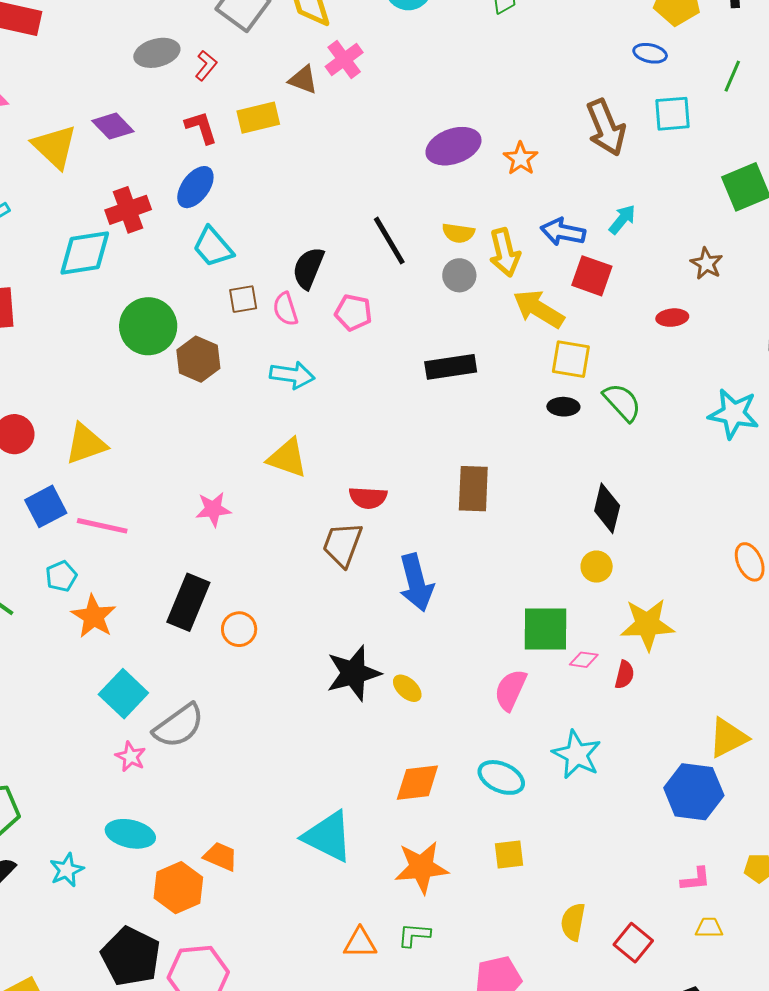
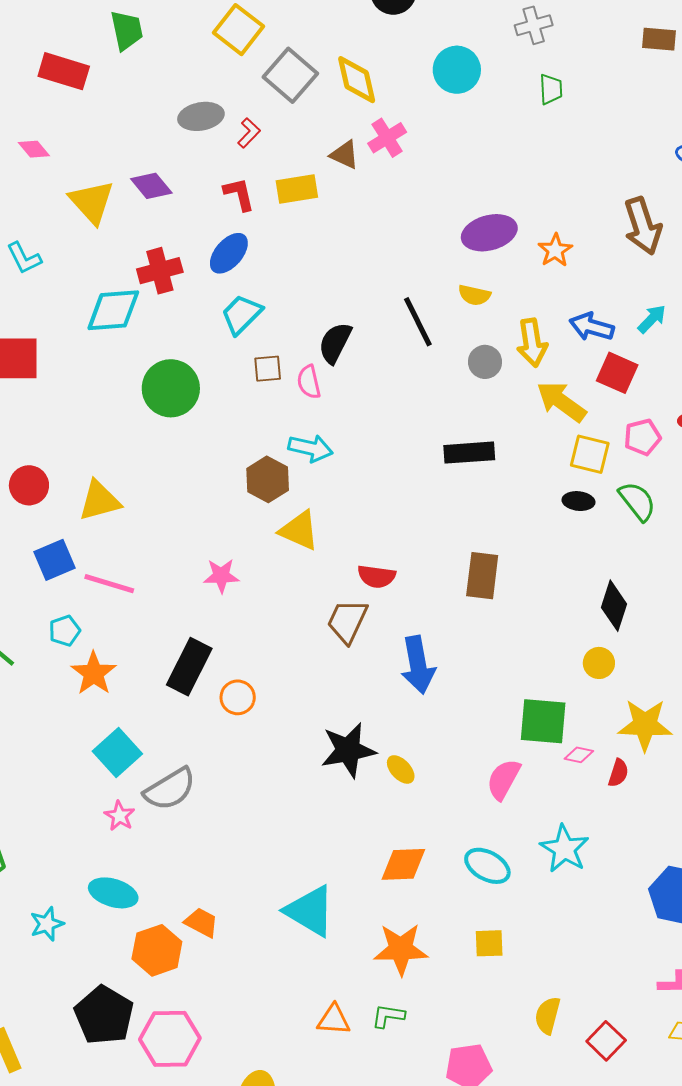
yellow semicircle: (458, 233) -> (474, 295), moved
cyan trapezoid: (213, 247) -> (242, 314), turned 81
pink pentagon: (353, 312) -> (642, 437), moved, turned -30
brown hexagon: (198, 359) -> (268, 479), moved

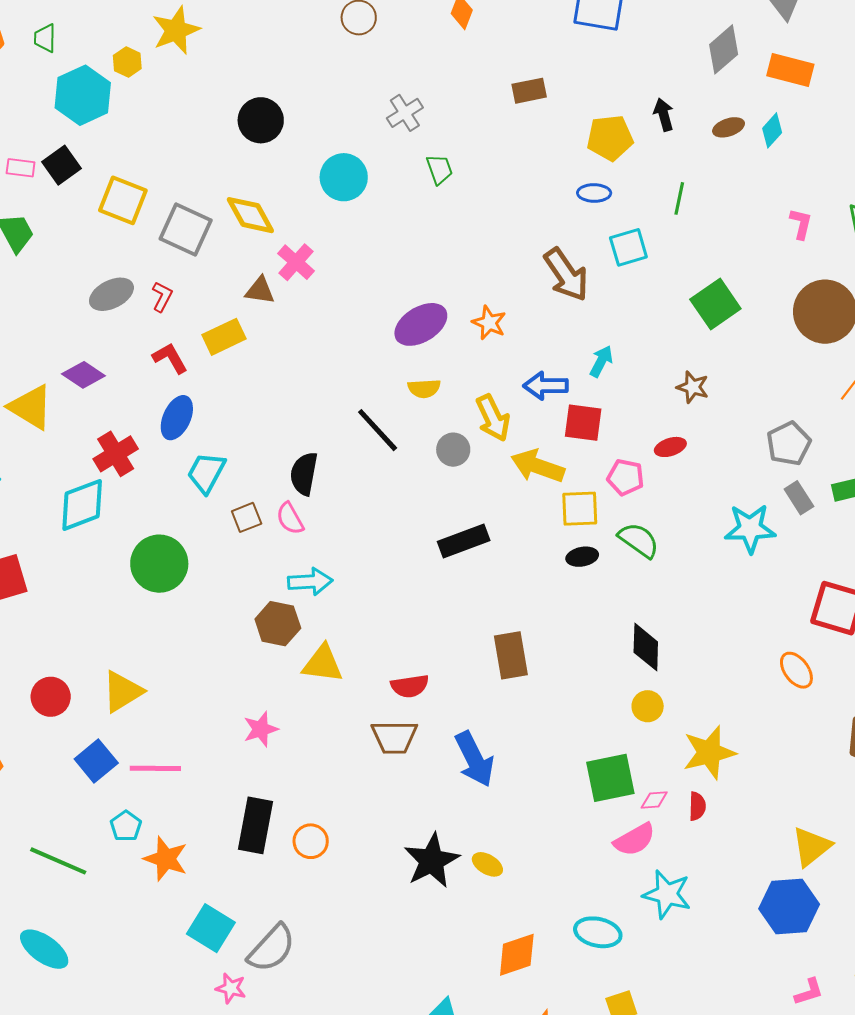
pink pentagon: (642, 437) -> (625, 477), turned -30
brown trapezoid: (347, 621) -> (394, 737), turned -99
pink semicircle: (504, 779) -> (635, 840), moved, turned -132

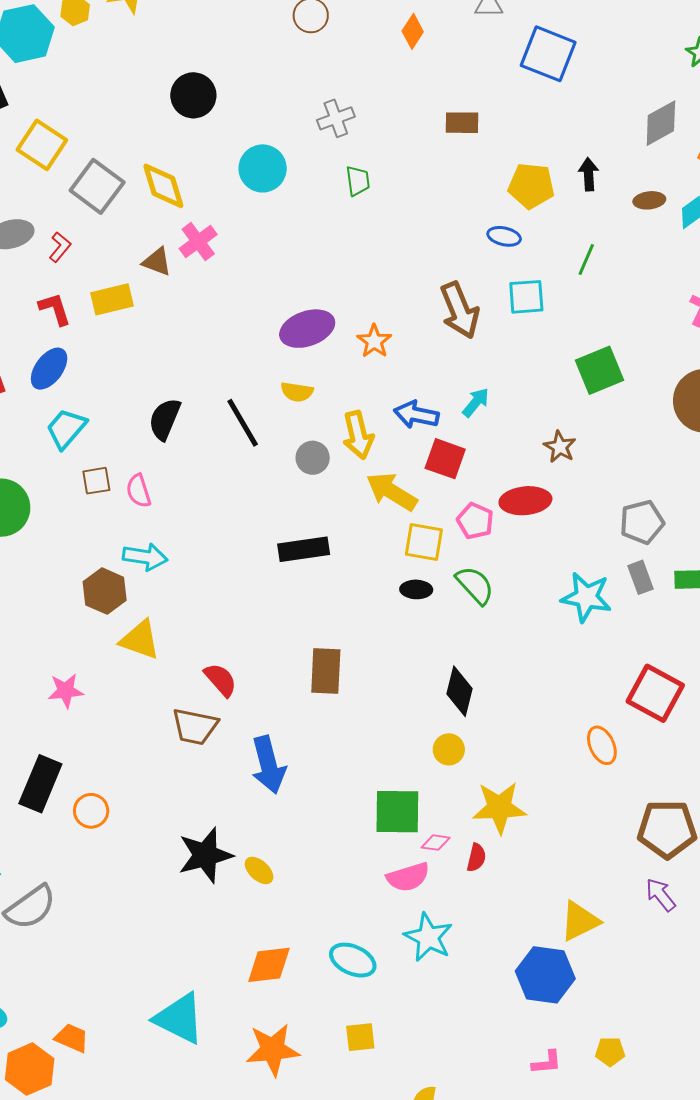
red ellipse: (670, 447) -> (525, 501), size x1.6
black semicircle: (304, 474) -> (165, 419), moved
red semicircle: (410, 686) -> (220, 680), turned -135

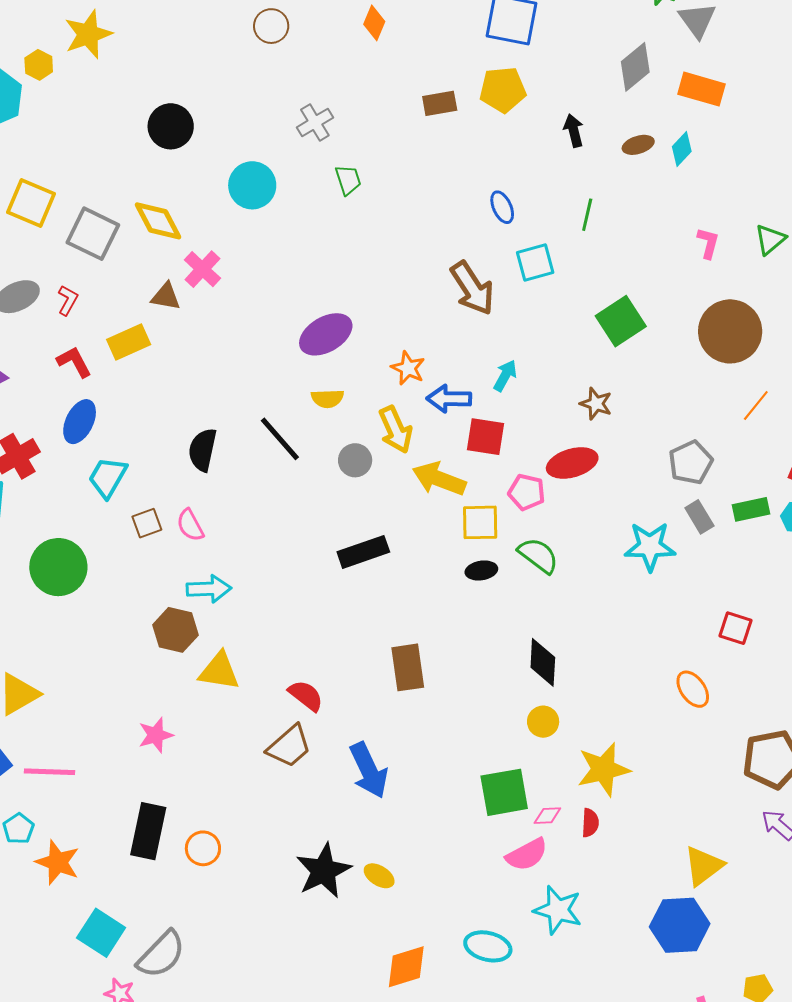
yellow pentagon: (531, 186) -> (503, 90), moved
blue ellipse: (504, 236) -> (502, 207), turned 64
orange star: (374, 341) -> (408, 368), moved
red square: (655, 693) -> (736, 628), size x0.6
brown trapezoid: (195, 727) -> (289, 746), turned -42

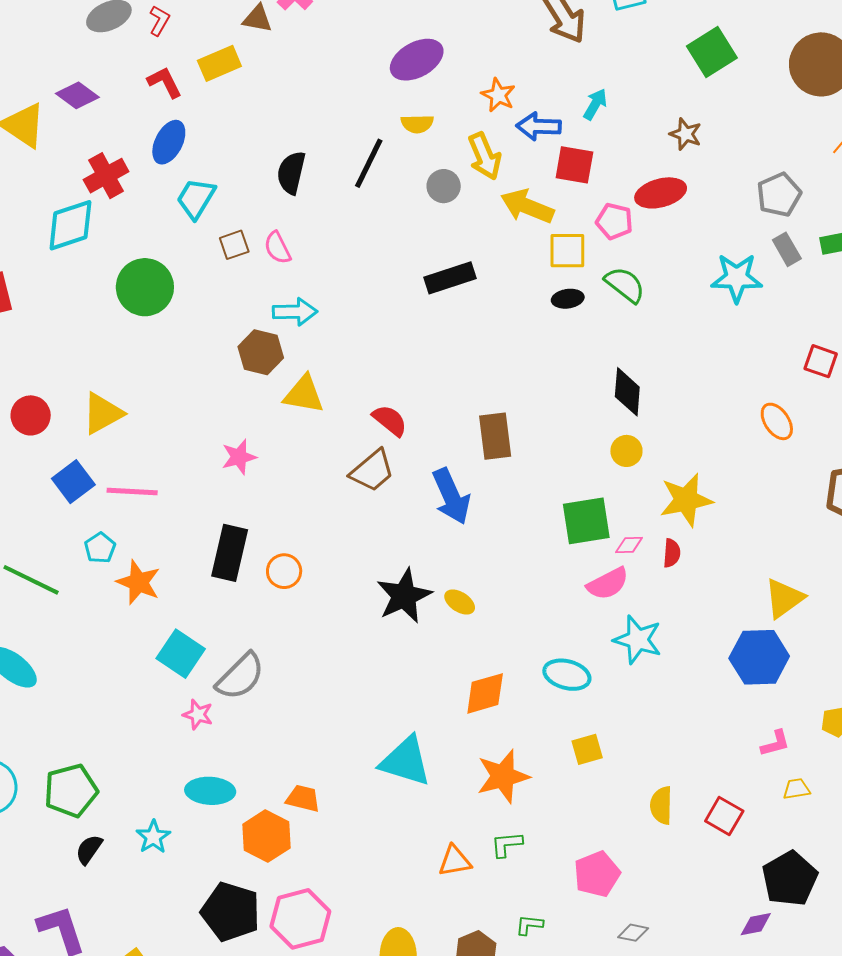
black line: (280, 439) -> (369, 163), turned 66
brown rectangle: (408, 667) -> (495, 436), moved

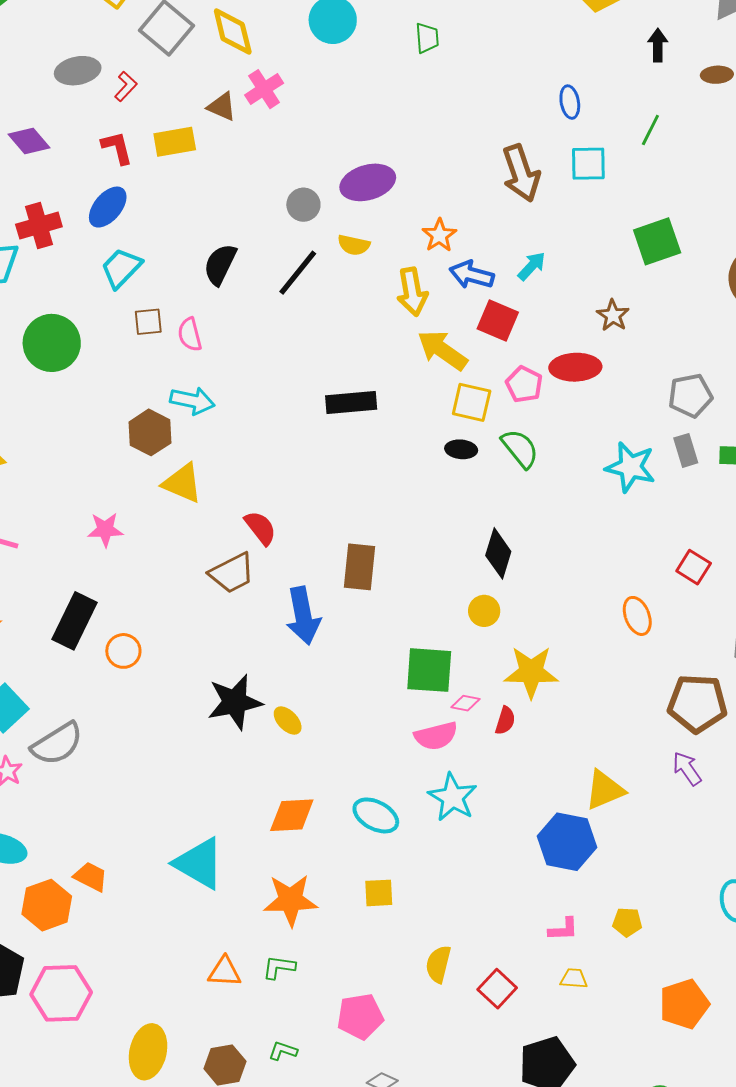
gray circle: (444, 186) -> (303, 205), moved

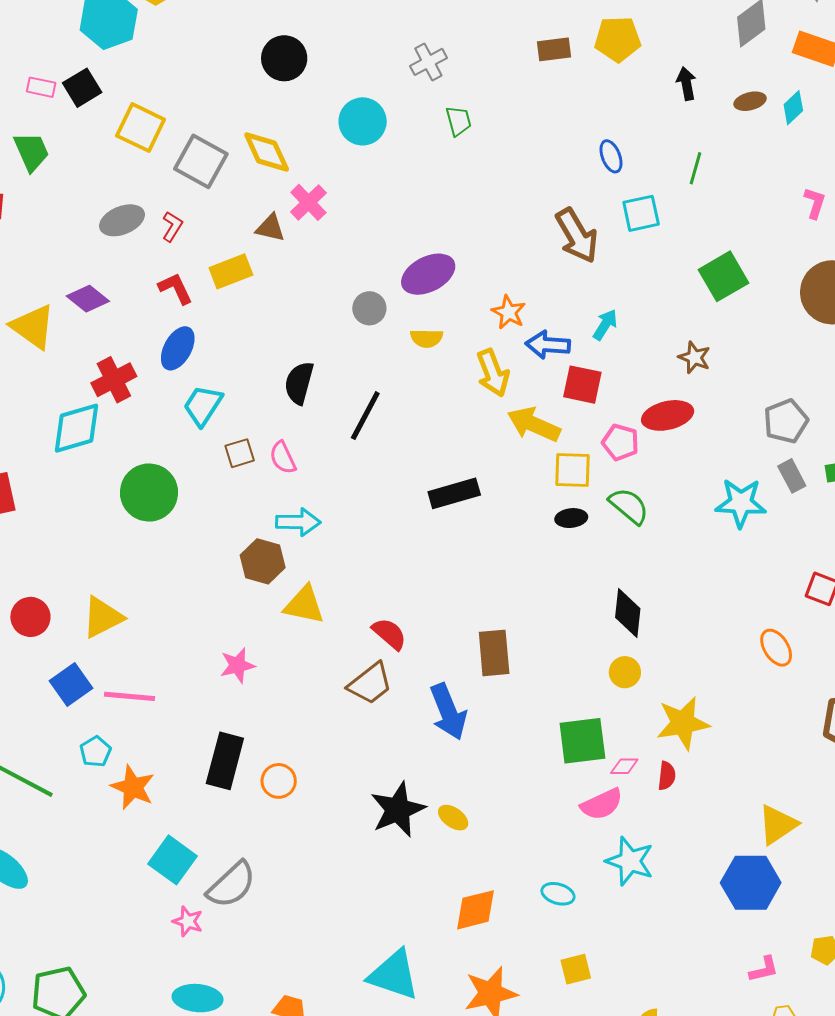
black line: (298, 273) -> (365, 416), moved
cyan ellipse: (376, 815) -> (558, 894), size x0.7

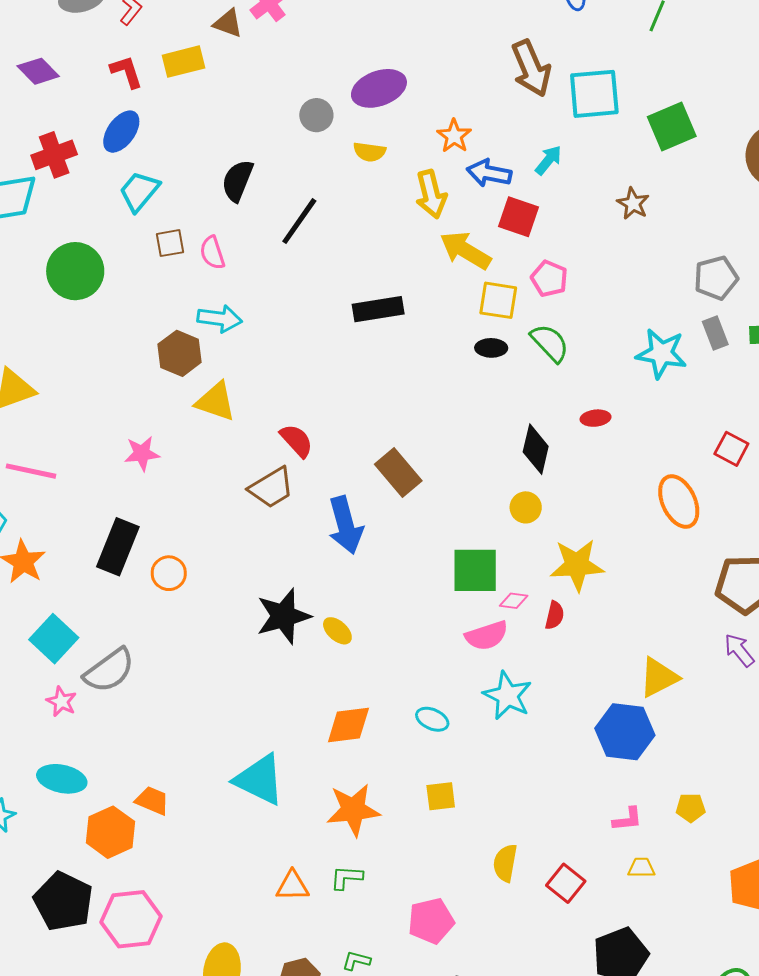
cyan square: (641, 213) -> (594, 94), moved, size x1.4
red ellipse: (668, 415) -> (596, 418), moved, size x0.6
orange ellipse: (776, 648) -> (679, 501), size x1.4
brown rectangle: (494, 653) -> (398, 472), turned -42

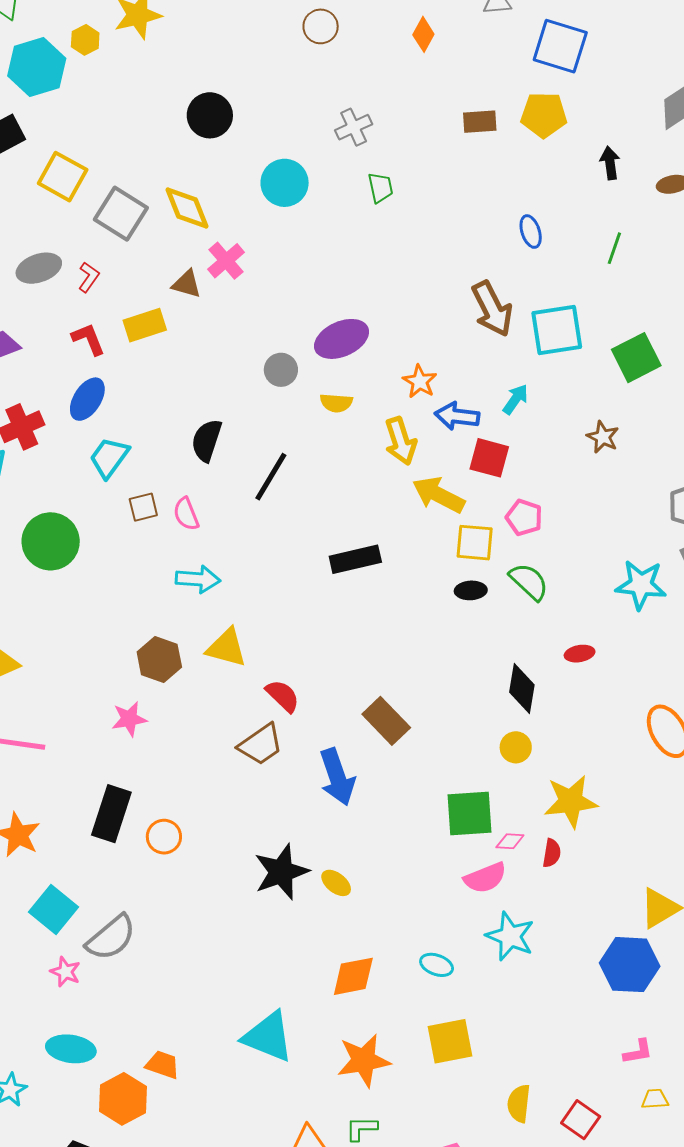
brown hexagon: (180, 353) -> (159, 659), moved
yellow triangle: (216, 402) -> (227, 648), moved
yellow square: (441, 796) -> (450, 1041), size x1.5

